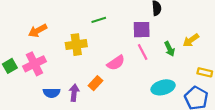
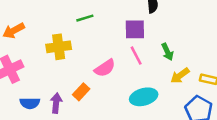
yellow arrow: (191, 40) -> (180, 76), moved
cyan ellipse: (163, 87) -> (144, 97), moved

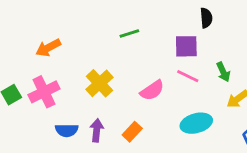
yellow cross: (59, 47) -> (99, 83), moved, turned -35
pink line: (136, 56) -> (188, 76), turned -36
orange rectangle: (81, 92) -> (132, 132), moved

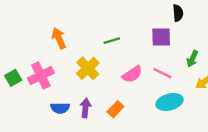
green line: (129, 33) -> (112, 41), moved
orange arrow: (48, 48) -> (59, 38), moved, turned 95
green arrow: (223, 72) -> (192, 59), turned 49
pink line: (188, 76) -> (162, 73), moved

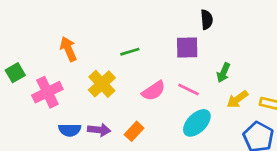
green square: (13, 78) -> (15, 73), moved
cyan ellipse: (170, 102) -> (197, 123), turned -30
purple arrow: (85, 108) -> (99, 130), turned 90

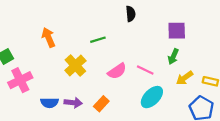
black semicircle: (207, 20) -> (131, 14), moved
purple square: (187, 48) -> (177, 31), moved
pink cross: (47, 92) -> (20, 80), moved

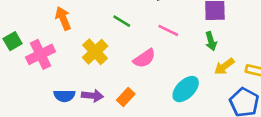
green line: (98, 40) -> (122, 21), turned 48
green arrow: (173, 57) -> (211, 41), turned -40
pink line: (145, 70) -> (168, 30), moved
pink cross: (20, 80) -> (40, 54), moved

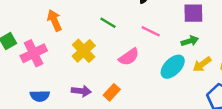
green arrow: (211, 41) -> (190, 41), turned -91
cyan ellipse: (186, 89) -> (173, 67), moved
blue semicircle: (64, 96) -> (40, 96), moved

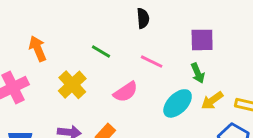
green arrow: (190, 41) -> (198, 73), turned 84

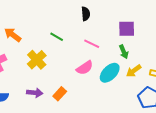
orange arrow: (38, 49) -> (13, 35), turned -30
pink semicircle: (126, 92) -> (85, 68), moved

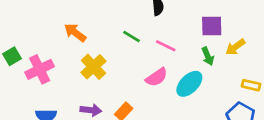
orange arrow: (13, 35) -> (75, 33), moved
green line: (57, 37) -> (132, 37), moved
yellow arrow: (134, 71) -> (235, 47), moved

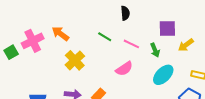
green arrow: (208, 56) -> (155, 50), moved
pink cross: (40, 69) -> (33, 41), moved
cyan ellipse: (189, 84) -> (163, 75), moved

